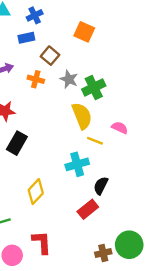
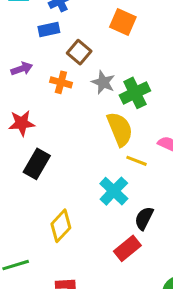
cyan cross: (77, 164) -> (114, 191), turned -30

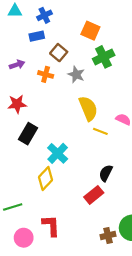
green cross: (135, 93) -> (104, 57), moved
cyan cross: (114, 191) -> (58, 153), moved

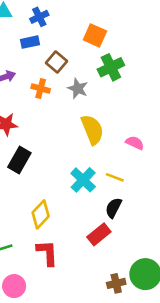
yellow line: (100, 131) -> (115, 177), moved
cyan cross: (58, 153) -> (83, 180), moved
red L-shape: (51, 226) -> (47, 253), moved

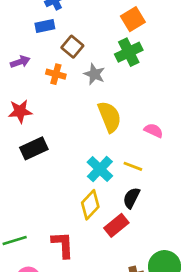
orange square: (95, 35) -> (133, 19), moved, turned 35
black rectangle: (19, 160) -> (34, 148), turned 35
yellow diamond: (41, 214) -> (90, 205), moved

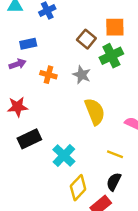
orange square: (133, 19) -> (115, 27), turned 30
blue rectangle: (45, 26) -> (28, 44), moved
brown square: (72, 47) -> (86, 39), moved
cyan cross: (100, 169) -> (64, 156), moved

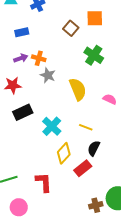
green cross: (111, 56) -> (94, 55), moved, turned -30
purple arrow: (18, 64) -> (21, 58), moved
gray star: (82, 75) -> (48, 75), moved
yellow line: (115, 154) -> (86, 127), moved

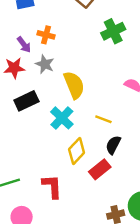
green cross: (94, 55) -> (113, 31), turned 30
purple arrow: (21, 58) -> (24, 45), moved, turned 72
gray star: (48, 75) -> (45, 64), moved
yellow semicircle: (78, 89) -> (74, 85), moved

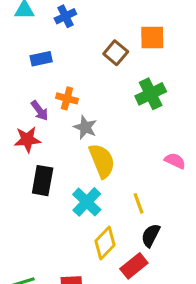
gray star: (45, 64) -> (85, 127), moved
black rectangle: (26, 101) -> (43, 181), turned -55
yellow line: (103, 119) -> (139, 203), turned 49

